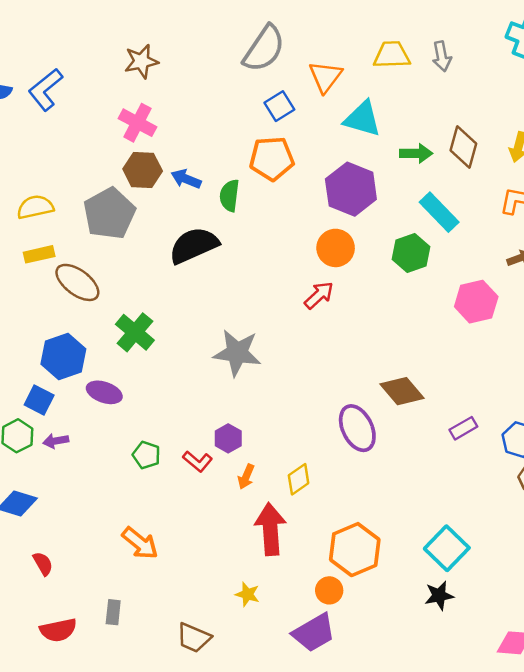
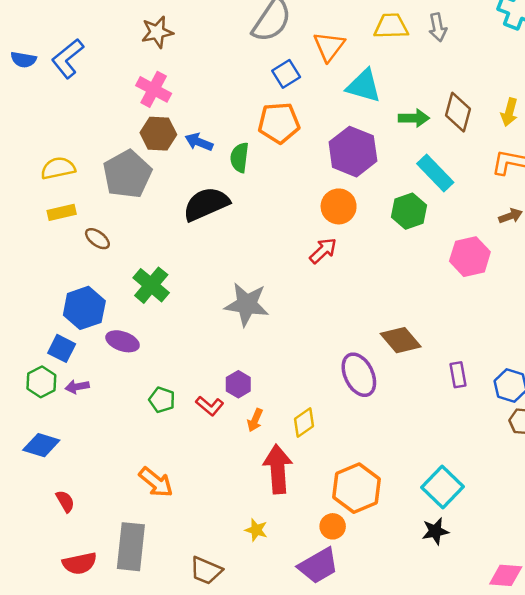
brown ellipse: (77, 282) -> (97, 239), size x0.6
purple rectangle: (463, 428) -> (458, 375), turned -70
gray rectangle: (113, 612) -> (131, 547), size x2.0

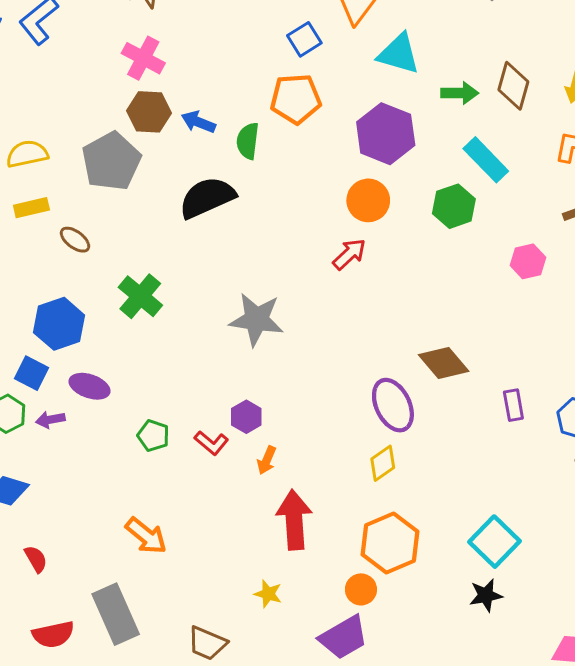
pink hexagon: (470, 257) -> (528, 261), size x0.7
purple ellipse: (123, 341) -> (90, 386), moved
yellow diamond: (304, 423) -> (383, 463), moved
gray rectangle: (131, 547) -> (116, 614), turned -30

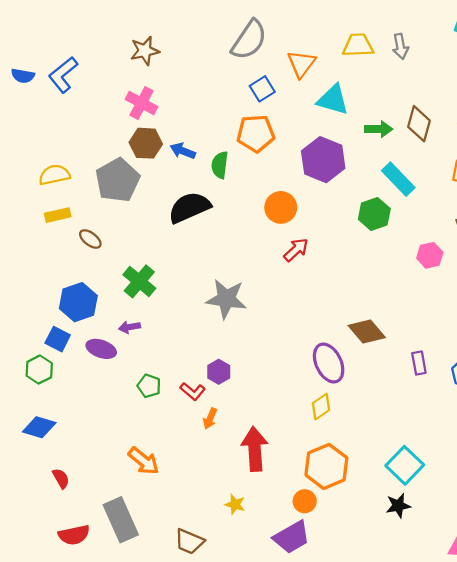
orange circle: (368, 200) -> (281, 207), moved
purple arrow: (50, 420) -> (129, 327), moved
orange arrow: (267, 460) -> (210, 419), moved

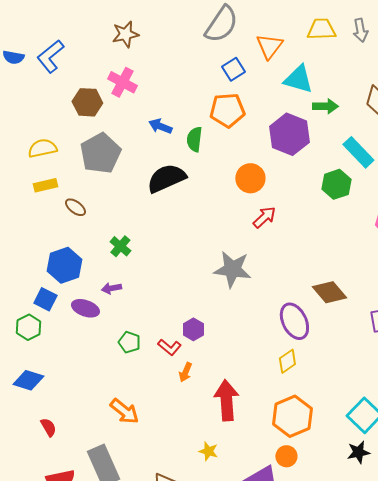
green arrow: (379, 129) -> (325, 106), moved
brown hexagon: (146, 143) -> (87, 102), moved
green cross: (139, 281) -> (120, 246), size x0.7
gray star: (226, 299) -> (232, 269), moved
orange circle: (305, 501) -> (286, 456), moved

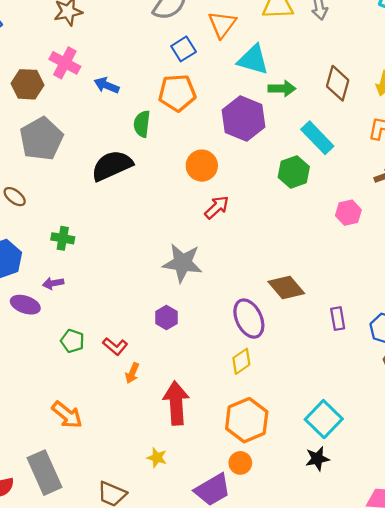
blue arrow: (160, 126) -> (107, 85), moved
green cross: (120, 246) -> (63, 238), turned -30
purple hexagon: (193, 329) -> (166, 317), moved

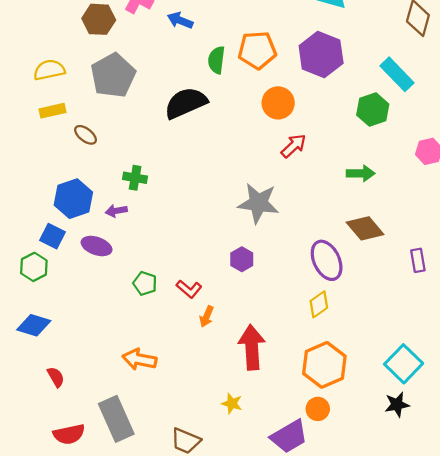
green arrow: (282, 89) -> (361, 173), moved
orange pentagon: (177, 93) -> (257, 50), moved
purple arrow: (53, 283) -> (116, 211), moved
orange arrow: (67, 415) -> (139, 359), turned 152

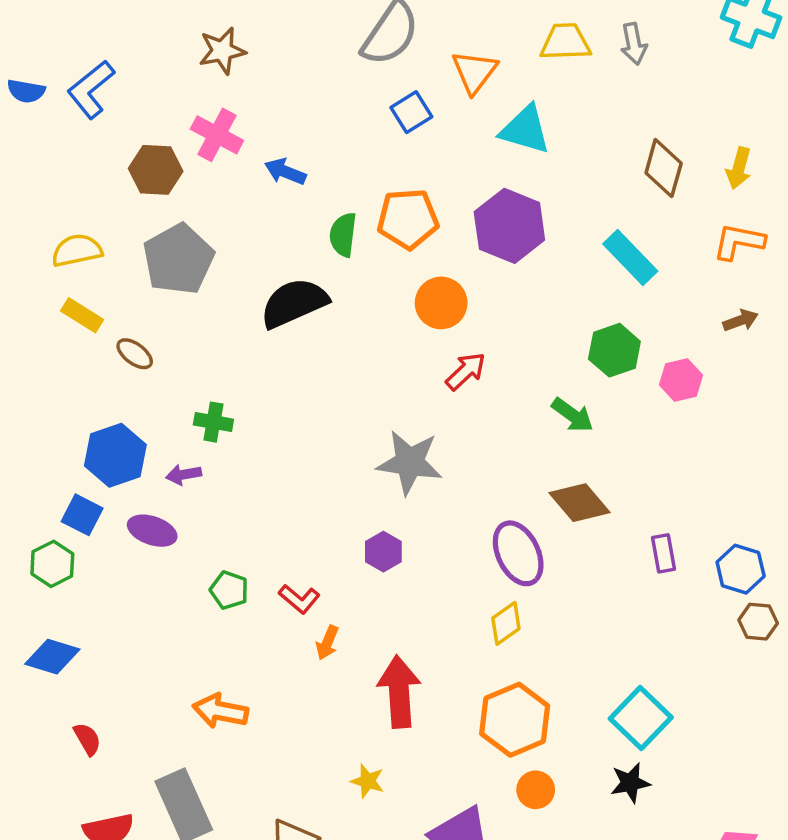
green hexagon: (373, 110) -> (614, 350), moved
yellow rectangle: (52, 111) -> (82, 315), turned 45
green arrow: (361, 173) -> (572, 415), turned 36
orange circle: (318, 409) -> (536, 790), moved

